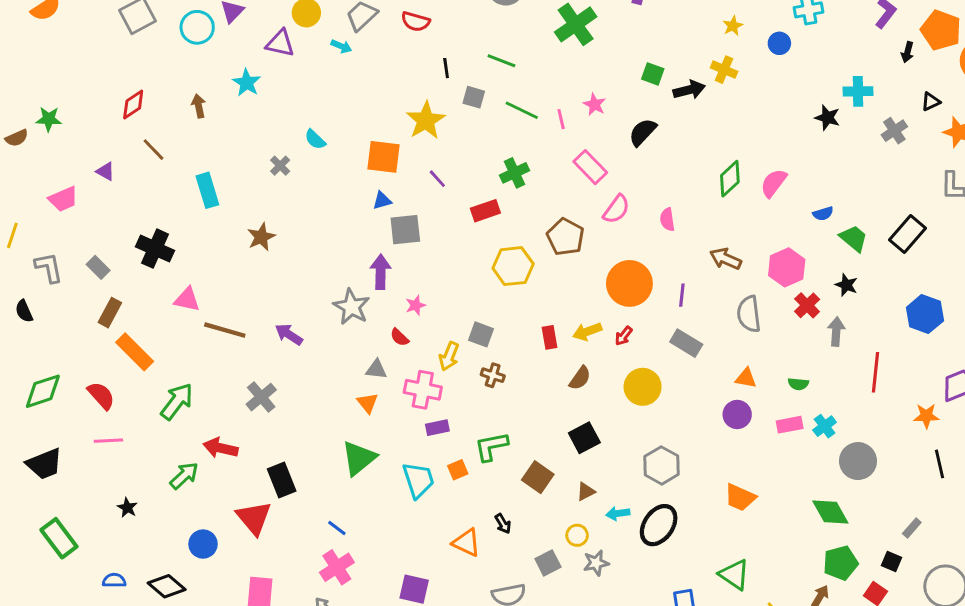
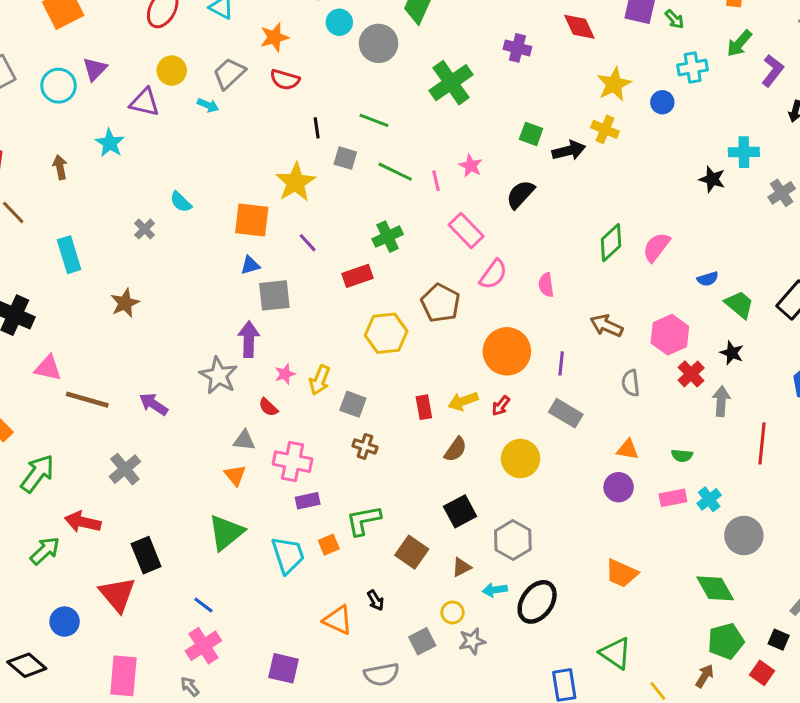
yellow star: (733, 26) -> (614, 84), size x1.6
gray semicircle: (749, 314) -> (631, 383), size x0.7
yellow arrow: (449, 356) -> (320, 380), moved
gray hexagon: (661, 465) -> (513, 540), moved

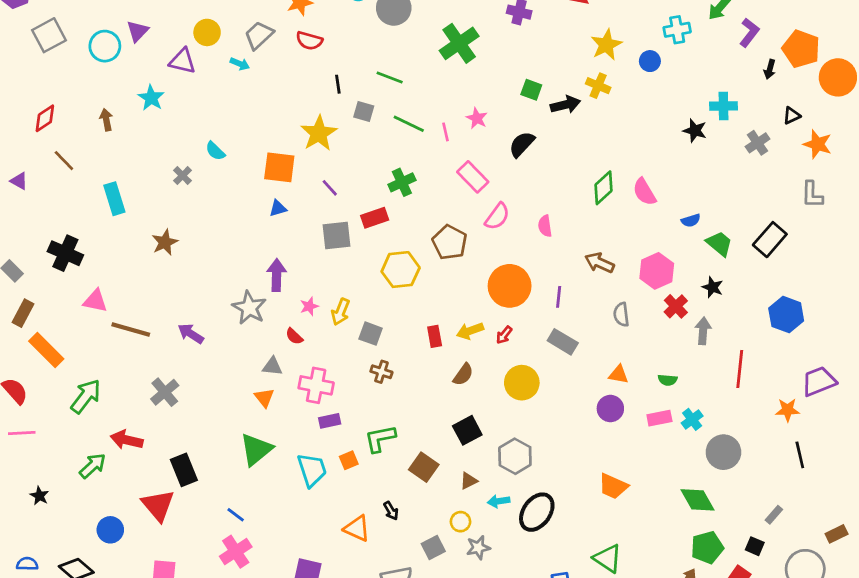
pink semicircle: (656, 247) -> (644, 192), turned -68
gray square: (274, 295) -> (336, 235), moved

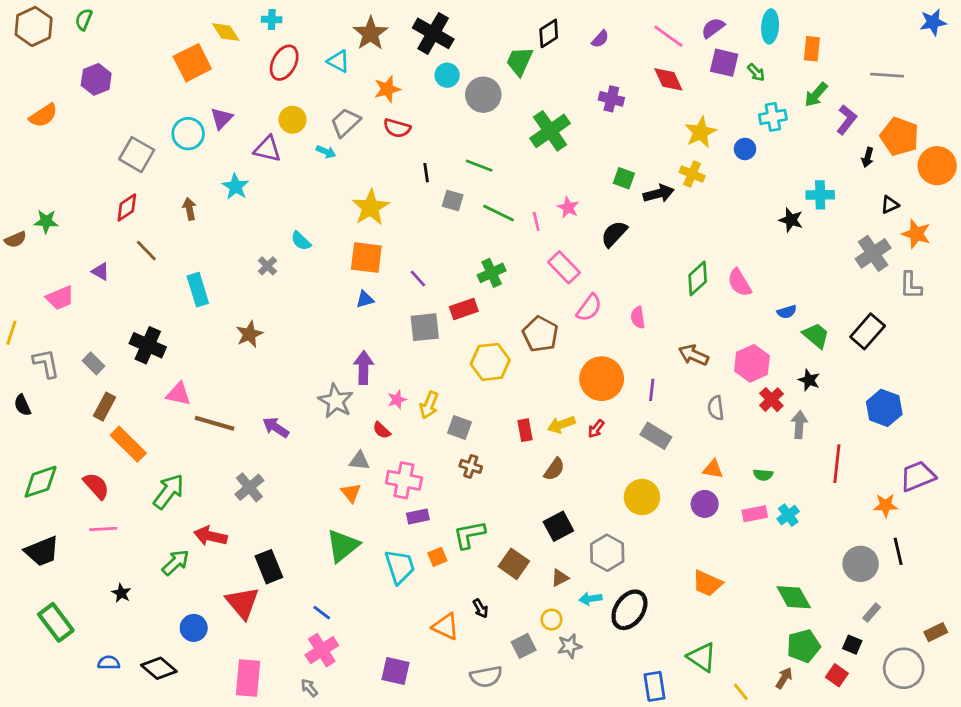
gray square: (49, 35) -> (137, 155), moved, turned -32
yellow star: (319, 133) -> (371, 207), moved
gray cross: (758, 143) -> (873, 253), moved, size x1.4
yellow circle: (522, 383) -> (642, 497), moved
gray circle: (723, 452) -> (861, 564), moved

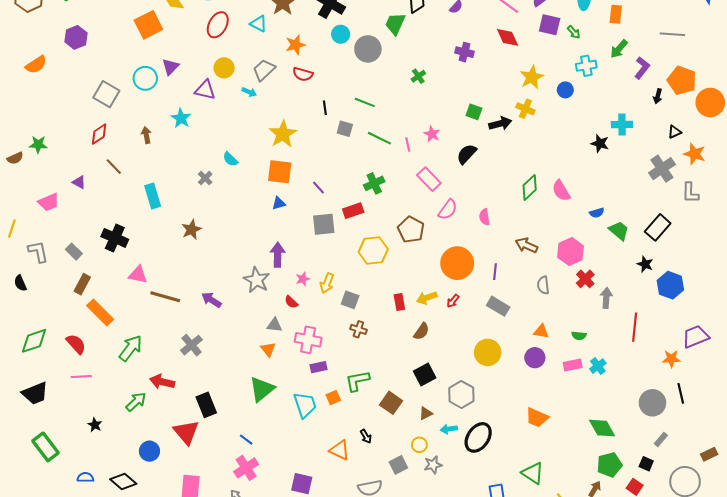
green cross: (550, 131) -> (418, 76), size x0.5
black star: (809, 380) -> (645, 264), moved

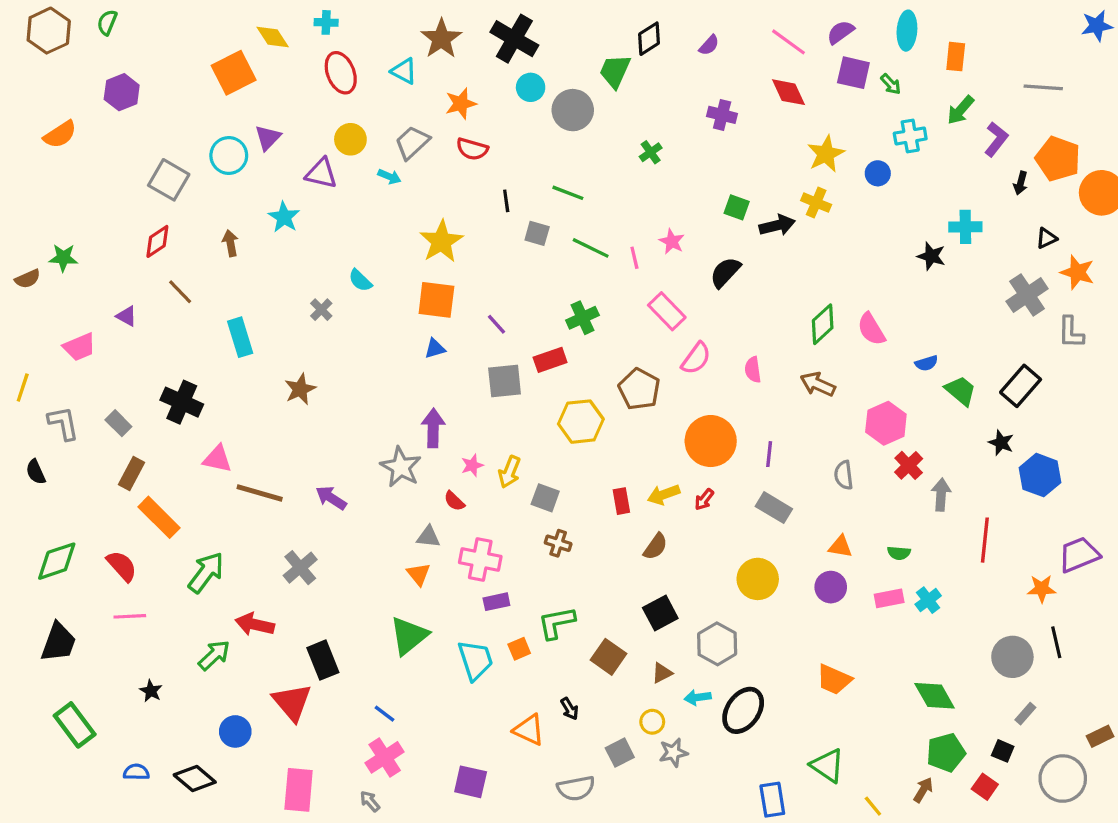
red ellipse: (218, 25) -> (341, 73), turned -50
brown arrow: (526, 245) -> (818, 384), moved
black trapezoid: (35, 393) -> (58, 642), turned -48

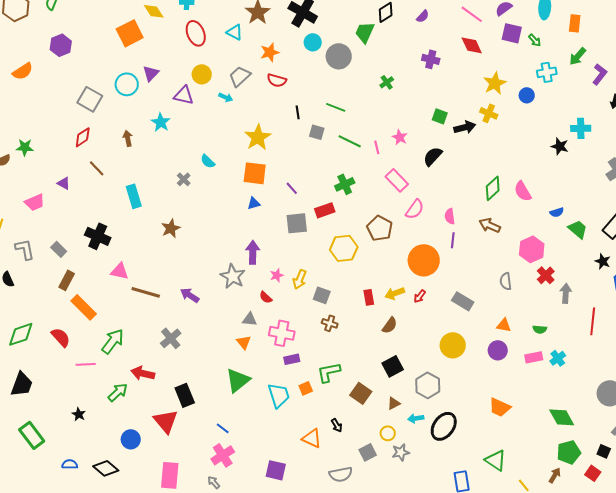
purple line: (769, 454) -> (453, 240), moved
pink line: (130, 616) -> (86, 364), moved

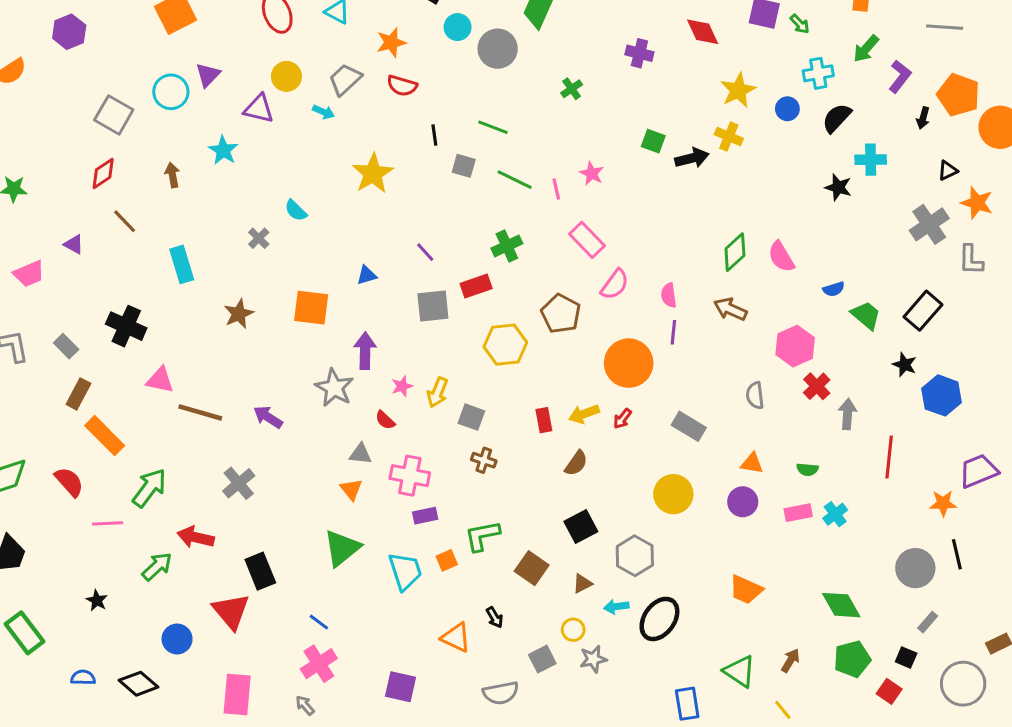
black semicircle: (433, 156) -> (837, 118), moved
orange square: (255, 173) -> (311, 308), moved
brown arrow: (555, 475) -> (790, 661), moved

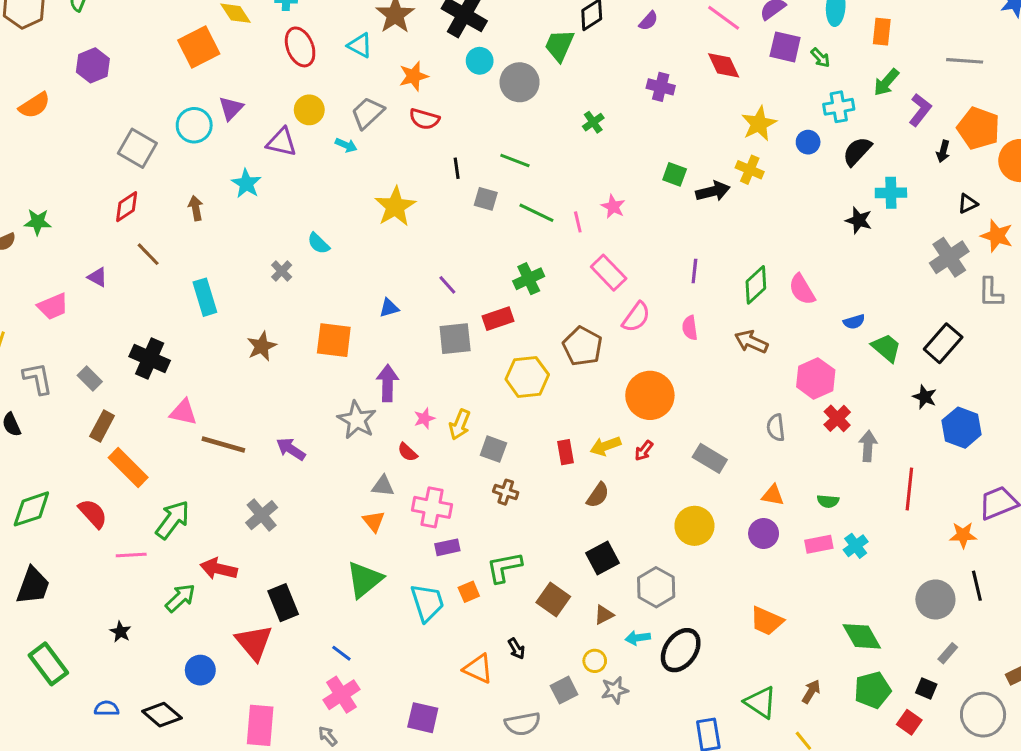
purple line: (673, 332) -> (694, 271), moved

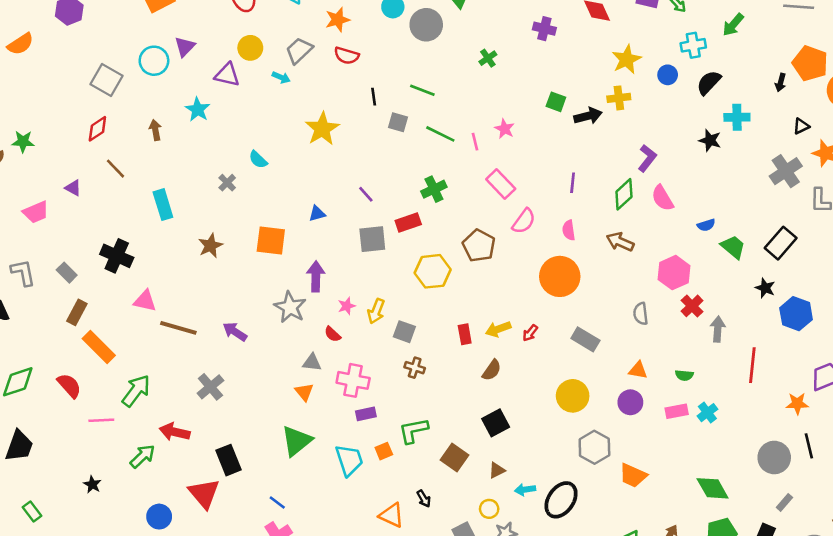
purple L-shape: (920, 110) -> (647, 158), moved
yellow cross: (750, 170) -> (619, 98), turned -30
orange circle: (650, 395) -> (560, 276), moved
gray hexagon: (656, 587) -> (594, 447), moved
green rectangle: (48, 664) -> (32, 511), size x0.6

